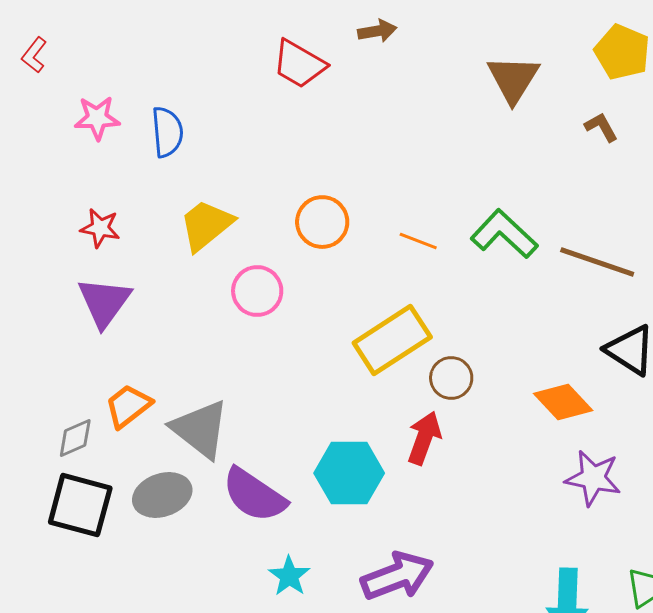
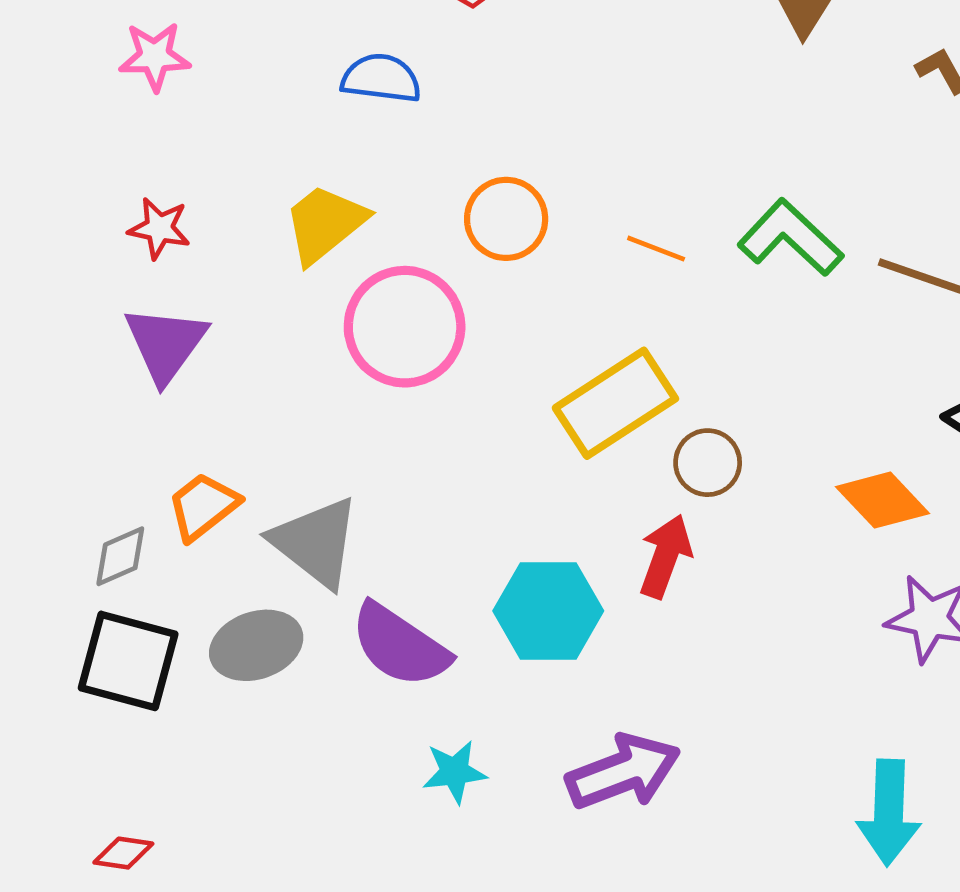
blue semicircle: (167, 132) -> (381, 78), moved, turned -78
pink circle: (257, 291) -> (405, 327), size x1.5
cyan star: (289, 576) -> (455, 772), turned 30

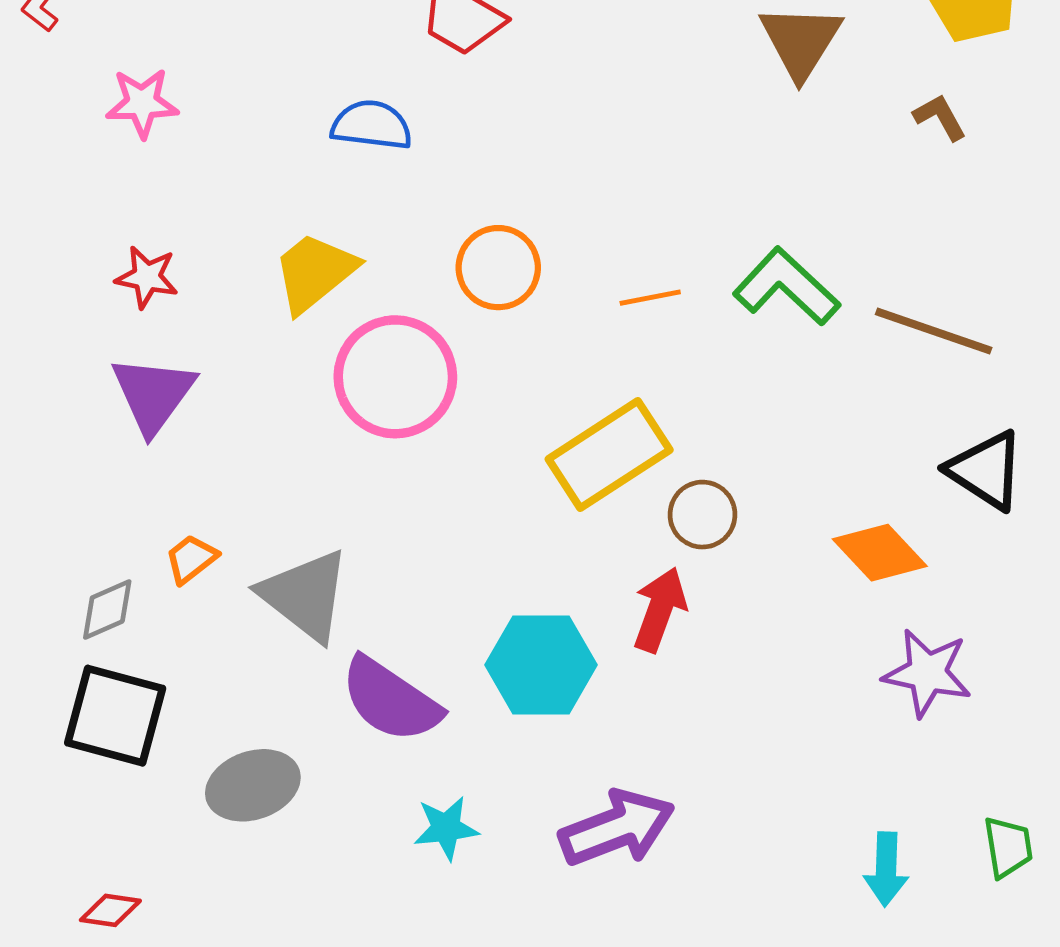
orange line: (656, 249) -> (650, 298), turned -32
orange trapezoid: (203, 506) -> (191, 559), size x0.7
gray ellipse: (256, 645) -> (253, 785), moved
cyan arrow: (889, 812) -> (886, 869), size x0.7

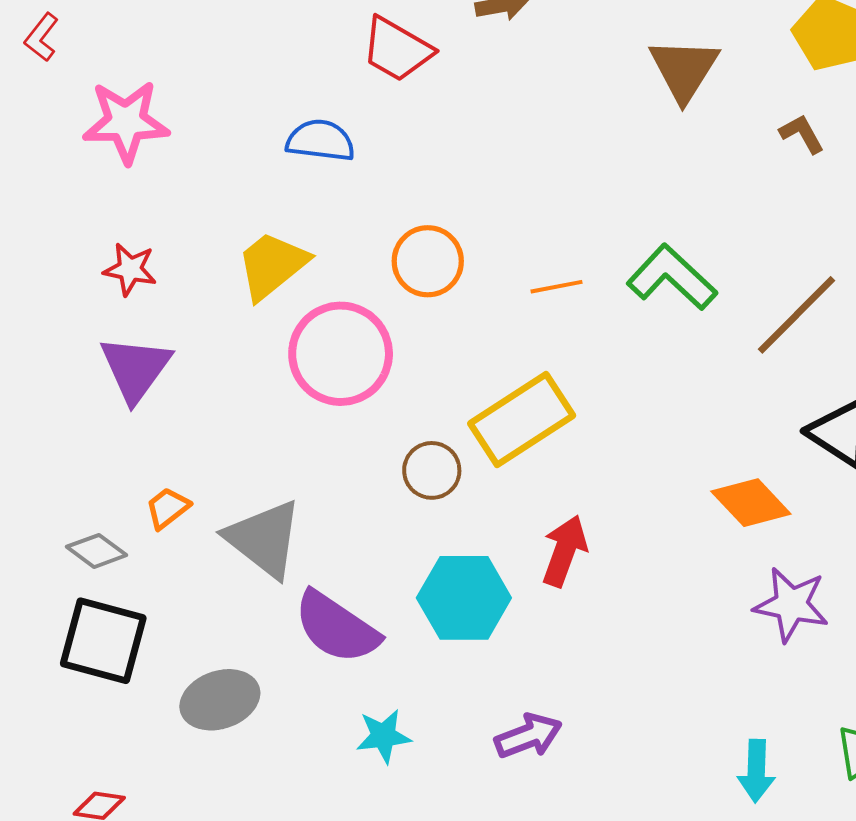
pink star: (142, 103) -> (126, 122), size x1.4
brown line: (934, 331) -> (797, 315), turned -64
brown circle: (702, 515) -> (432, 470), moved
gray diamond: (107, 610) -> (96, 551), turned 60
purple arrow: (617, 828) -> (528, 736), size x0.7

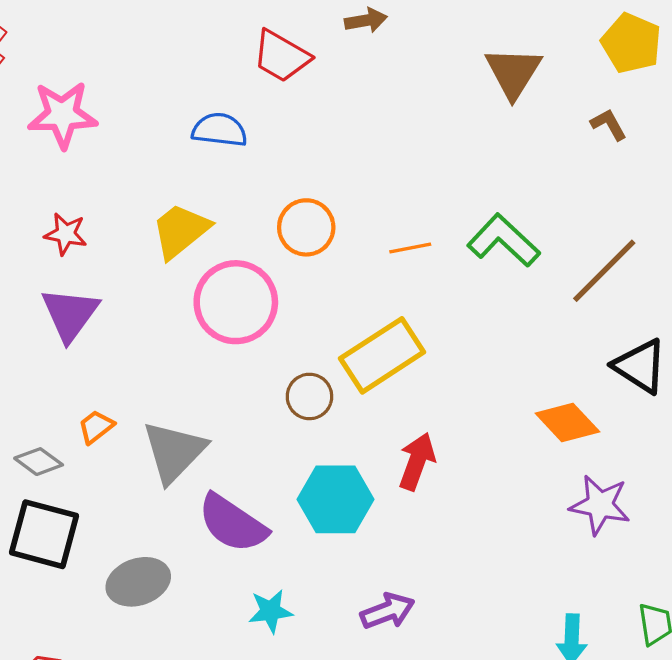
gray triangle: (264, 539) -> (174, 452), turned 36

